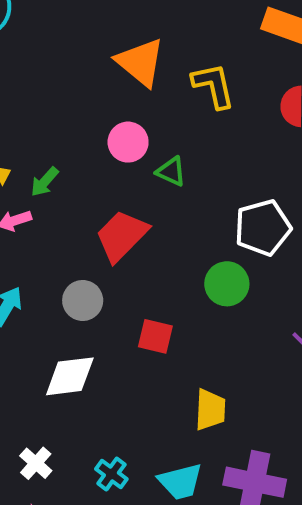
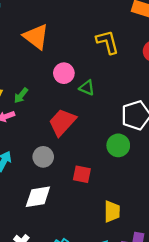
orange triangle: (140, 62) -> (36, 37), moved

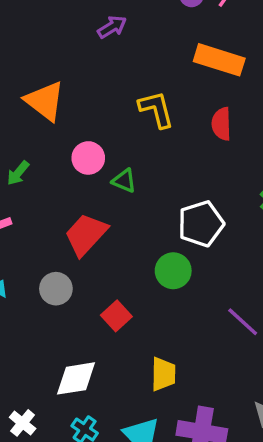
green arrow: (21, 96) -> (18, 173), moved
red square: (82, 174) -> (116, 316), turned 36
white diamond: (38, 197) -> (76, 378), moved

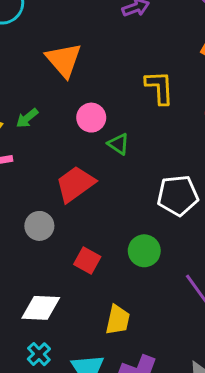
green circle: (173, 271) -> (144, 251), moved
red square: (116, 316) -> (87, 261), turned -30

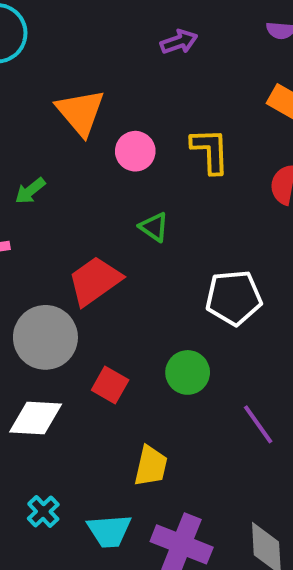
pink circle: (91, 118) -> (135, 151), moved
gray circle: (39, 226) -> (45, 337), size x1.6
white diamond: (41, 308) -> (36, 418), moved

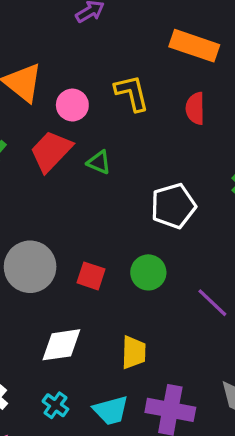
red trapezoid: (95, 281) -> (51, 151), moved
red square: (110, 385) -> (91, 276), moved
white diamond: (36, 418) -> (61, 345), moved

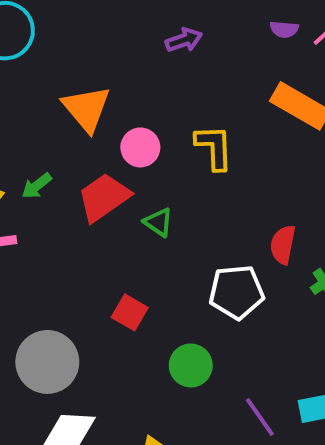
red semicircle: (195, 108) -> (283, 245), moved
gray circle: (30, 267) -> (47, 362), moved
red square: (91, 276) -> (130, 312), moved

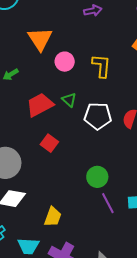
red trapezoid: (104, 197) -> (40, 105), moved
white pentagon: (236, 292) -> (98, 116), moved
green circle: (191, 365) -> (97, 177), moved

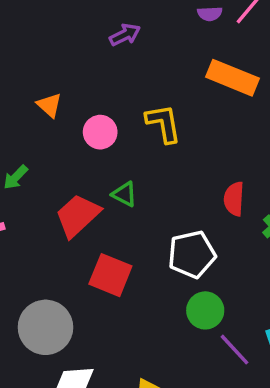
orange triangle: (40, 39) -> (49, 105), size x0.6
white pentagon: (98, 116) -> (192, 254), moved
red square: (49, 143) -> (110, 275), size x1.4

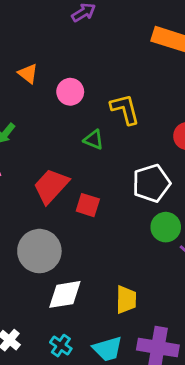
yellow L-shape: (164, 123) -> (125, 109), moved
red trapezoid: (78, 215) -> (51, 186), moved
red square: (110, 275) -> (88, 205), size x0.7

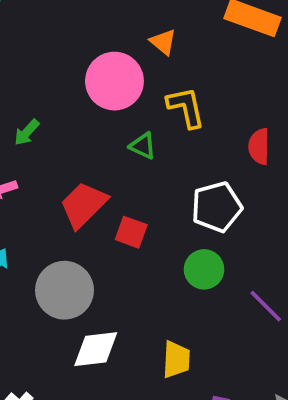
orange triangle: (28, 74) -> (163, 42), moved
pink circle: (70, 92) -> (114, 81), size x1.6
green circle: (166, 227) -> (204, 269), moved

